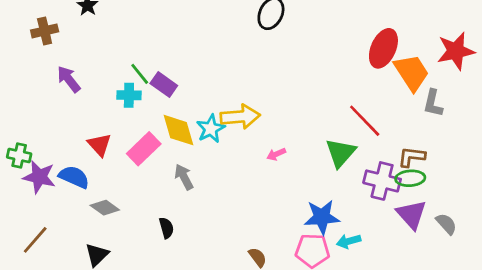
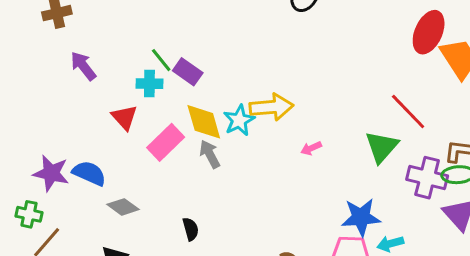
red triangle: (99, 145) -> (124, 117), moved
green cross: (19, 155) -> (29, 214), moved
gray arrow: (184, 177) -> (210, 154), moved

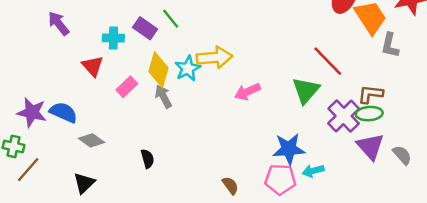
green line: (161, 60) -> (171, 19), moved
yellow diamond: (204, 122) -> (158, 70), turned 32
pink rectangle: (166, 142) -> (127, 87), size x0.7
pink arrow: (311, 148) -> (247, 92), size x1.5
purple cross: (427, 178) -> (344, 116), turned 32

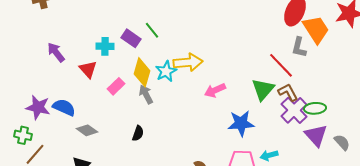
purple arrow: (59, 23) -> (56, 52), moved
gray L-shape: (390, 45) -> (299, 47), moved
brown L-shape: (370, 94) -> (288, 92), moved, turned 55
blue star: (289, 149) -> (241, 123), moved
black semicircle: (147, 159) -> (138, 133), moved, turned 35

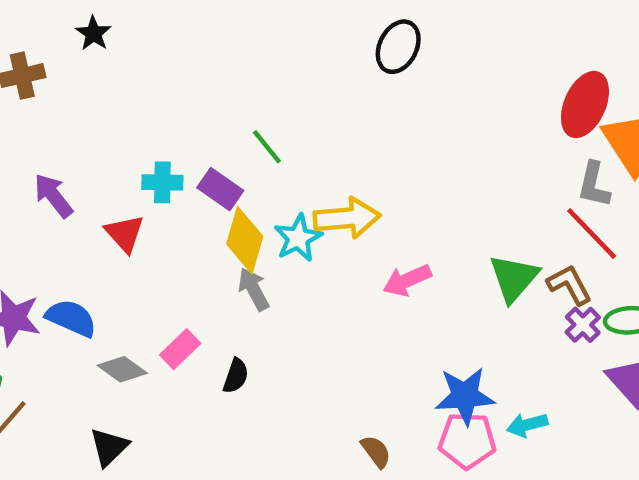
purple rectangle: (131, 38) -> (220, 189), moved
red line: (281, 65) -> (592, 234), moved
pink rectangle: (116, 86) -> (180, 349), moved
purple cross: (294, 110) -> (583, 325), size x0.6
blue star: (241, 123) -> (465, 396), moved

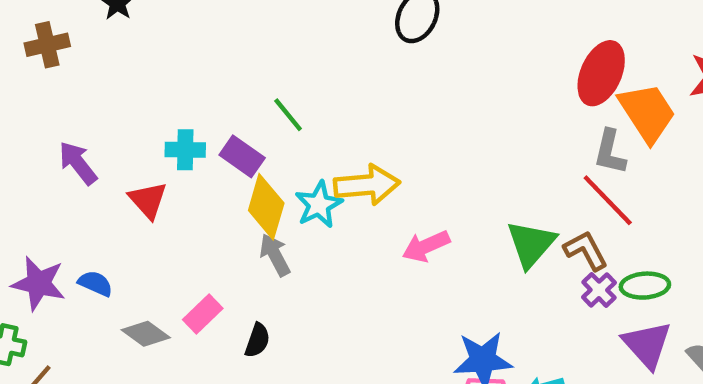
blue semicircle: (71, 318) -> (95, 283), size x0.7

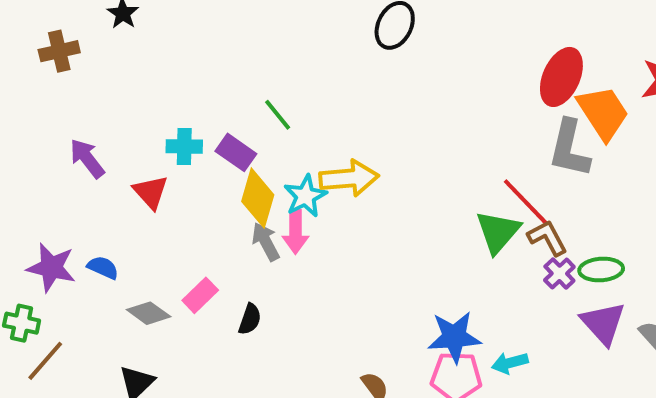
gray L-shape: (610, 152) -> (569, 148), size x1.4
red line: (608, 200) -> (526, 202), moved
pink arrow: (426, 246) -> (295, 232), moved, turned -66

